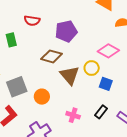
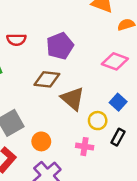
yellow circle: (92, 68) -> (98, 121), moved
blue square: (106, 84) -> (118, 102), turned 32
orange circle: (42, 97) -> (41, 141), moved

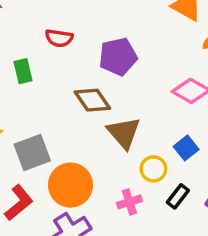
brown diamond: (47, 79) -> (92, 100), turned 40
orange circle: (41, 141) -> (70, 185), size x1.6
pink cross: (85, 147) -> (129, 202), turned -35

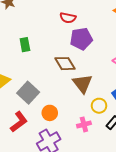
red semicircle: (59, 38) -> (68, 18), moved
gray square: (32, 152) -> (28, 93), turned -30
orange circle: (70, 185) -> (50, 113), size x0.6

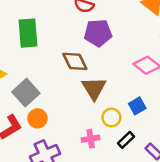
green rectangle: (25, 45) -> (28, 33), size x1.6
orange circle: (50, 113) -> (37, 118), moved

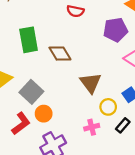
purple pentagon: (98, 33) -> (115, 30), moved
brown diamond: (75, 61) -> (60, 54), moved

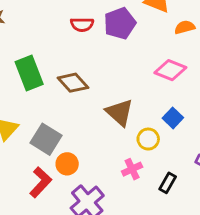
purple pentagon: (115, 30) -> (120, 23), moved
black rectangle: (123, 125) -> (168, 183), moved

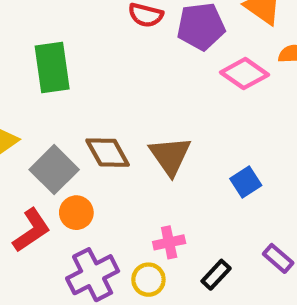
pink diamond: (170, 70) -> (244, 74), moved
brown diamond: (73, 83) -> (108, 153), moved
yellow circle: (148, 139) -> (148, 280), moved

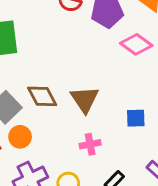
blue square: (246, 182) -> (136, 118), turned 30
pink cross: (169, 242) -> (90, 144), moved

